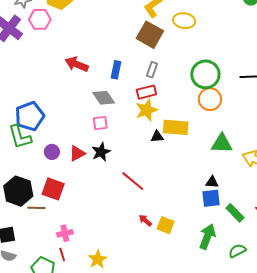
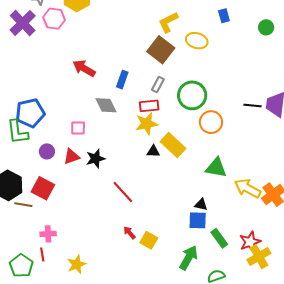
green circle: (205, 74) -> (192, 95), moved
pink square: (100, 123) -> (78, 128), moved
yellow rectangle: (176, 127) -> (173, 145), turned 30

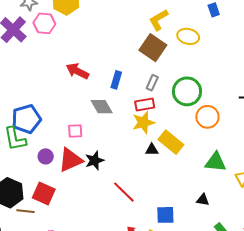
red triangle: (72, 157) -> (71, 160), size x1.5
blue square: (198, 220) -> (165, 215), moved

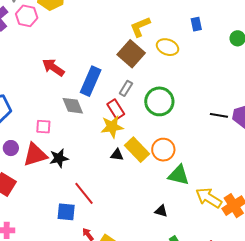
blue rectangle: (116, 80) -> (91, 81), size x1.6
red rectangle: (145, 105) -> (116, 109), turned 60
orange circle: (207, 117) -> (163, 150), moved
blue square: (165, 215) -> (66, 212), moved

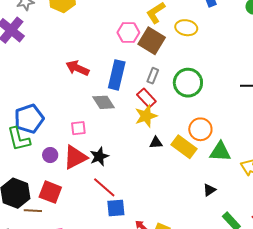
pink hexagon: (27, 16) -> (128, 32), moved
yellow rectangle: (137, 150) -> (184, 147), moved
red line: (84, 193) -> (104, 187), moved
black triangle: (161, 211) -> (209, 190), turned -40

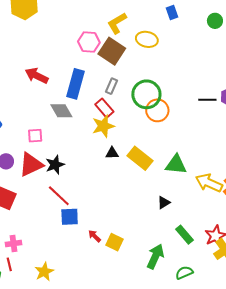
orange circle: (200, 129) -> (157, 110), moved

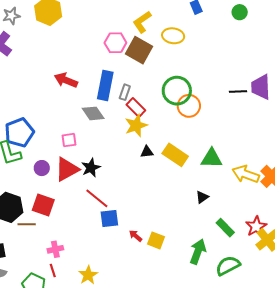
gray rectangle: (112, 86) -> (125, 92), moved
green semicircle: (184, 273) -> (228, 266), size x1.4

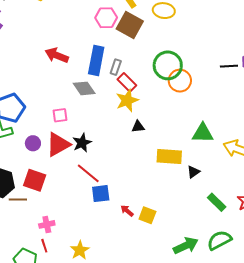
yellow rectangle: (175, 155) -> (169, 157), moved, turned -30
green arrow: (198, 252) -> (186, 246), moved, turned 45

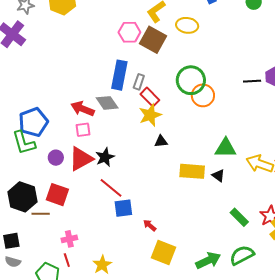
red arrow: (57, 55) -> (83, 109), moved
black triangle: (193, 172) -> (218, 176), moved, turned -48
yellow square: (147, 215) -> (164, 252), moved, size x1.4

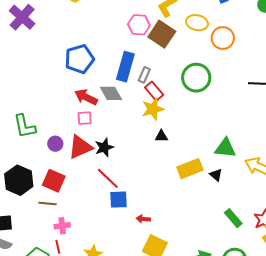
orange circle: (203, 95) -> (223, 38), moved
blue pentagon: (33, 122) -> (79, 59), moved
yellow rectangle: (192, 171) -> (190, 169), turned -30
brown line: (41, 214) -> (47, 204), moved
red arrow: (150, 225) -> (143, 219), turned -40

